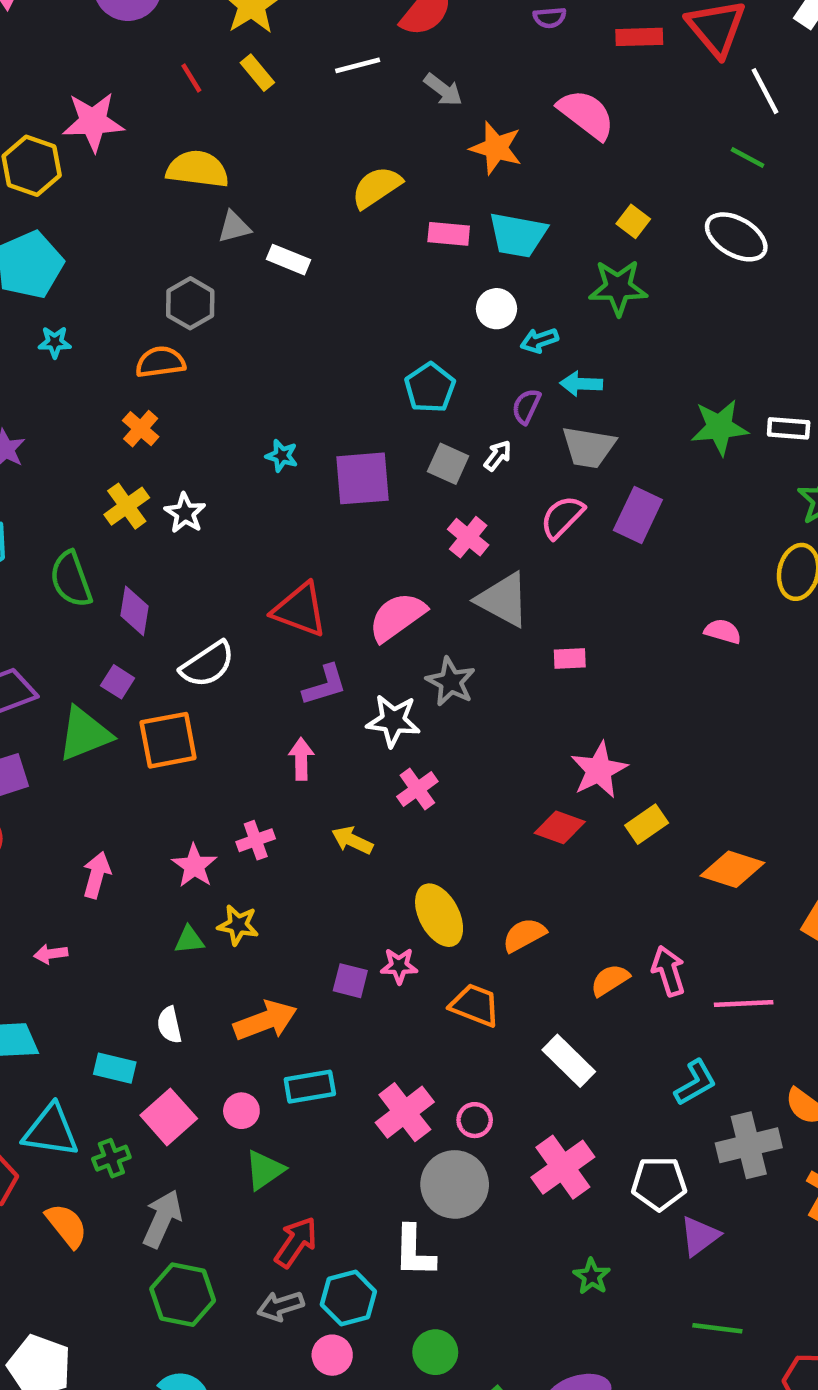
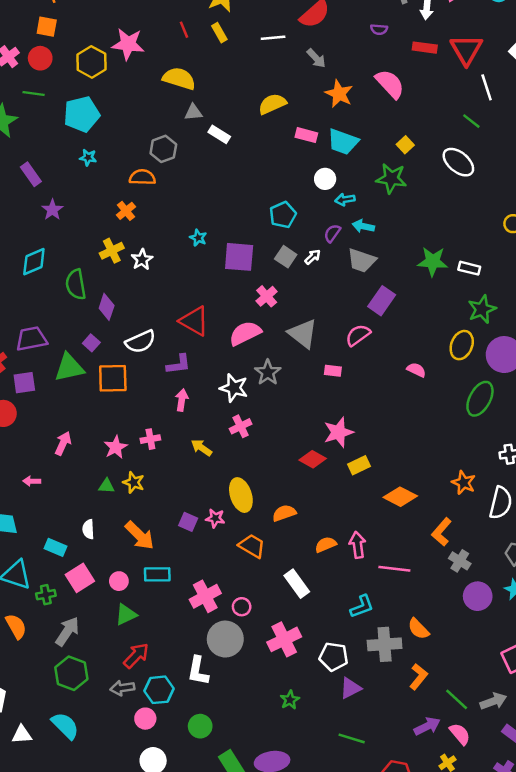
pink semicircle: (562, 517) -> (358, 335), moved
pink cross: (468, 537) -> (267, 296), moved
purple L-shape: (325, 685) -> (179, 364), moved
orange arrow: (265, 1021) -> (140, 535), turned 56

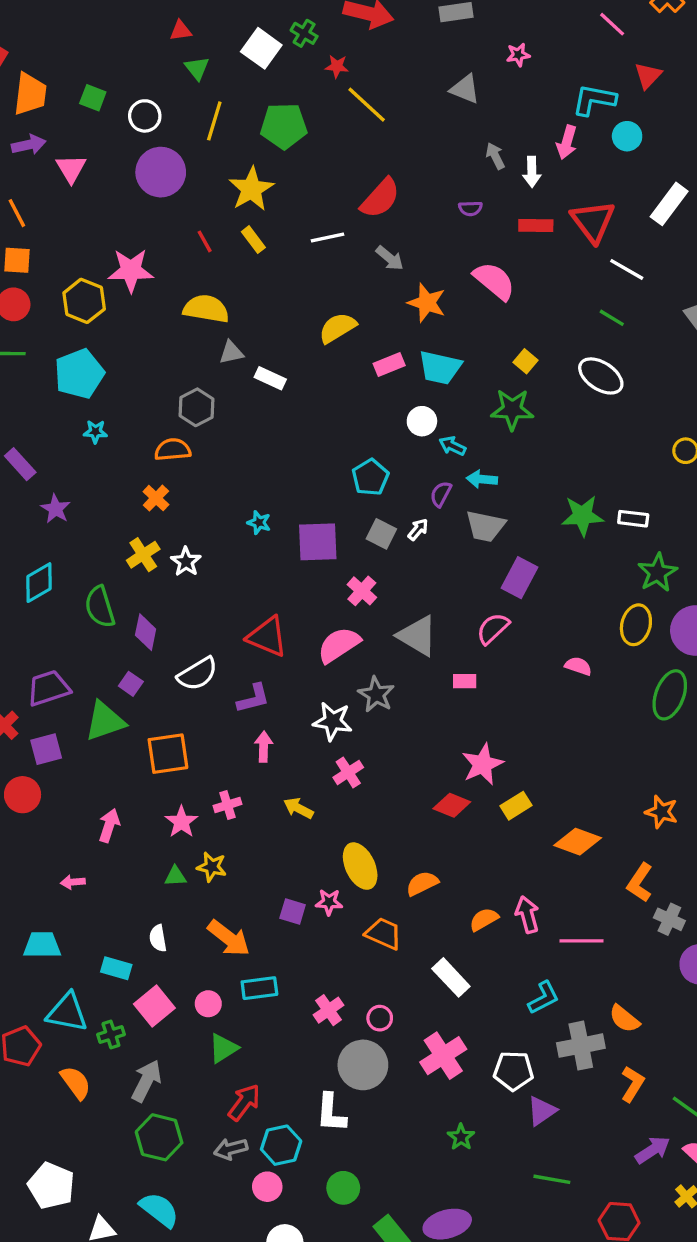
white line: (487, 87) -> (627, 269), turned -35
pink rectangle: (306, 135) -> (389, 365), turned -30
cyan arrow: (345, 199) -> (452, 446), turned 42
orange square: (113, 378) -> (168, 754), moved
pink cross: (205, 596) -> (329, 1010), size x0.7

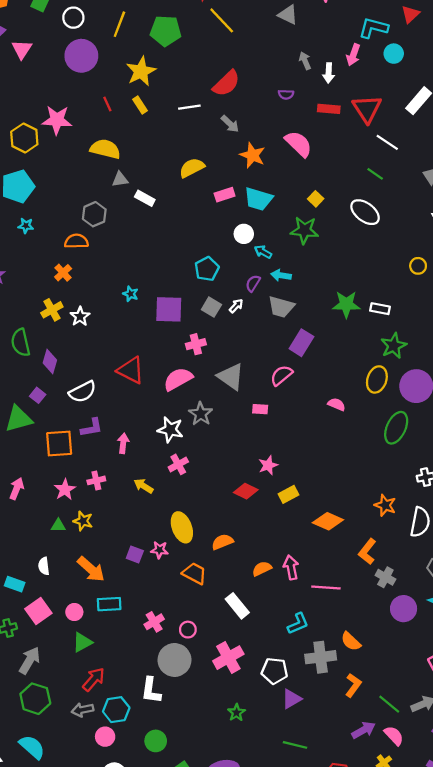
pink cross: (362, 591) -> (196, 344), turned 30
purple L-shape: (253, 698) -> (92, 428), moved
pink star: (483, 764) -> (268, 465), size x0.7

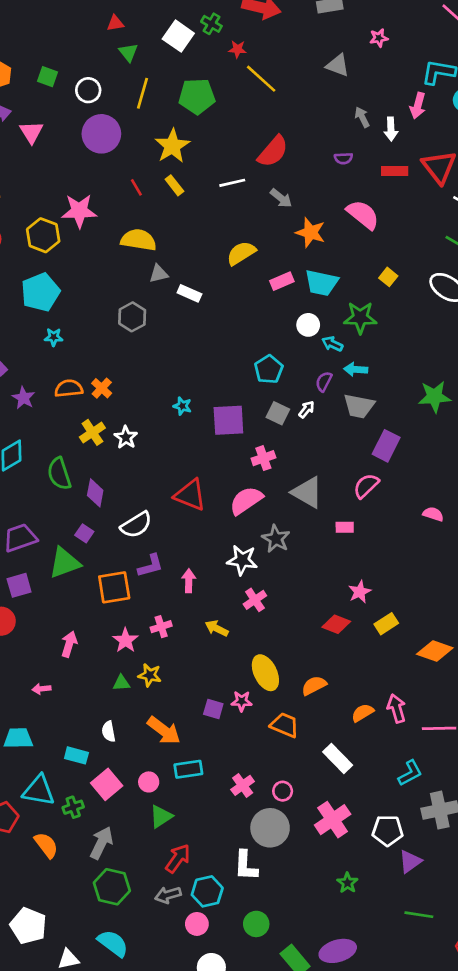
green star: (304, 230) -> (360, 318), moved
orange semicircle: (76, 241) -> (69, 388), moved

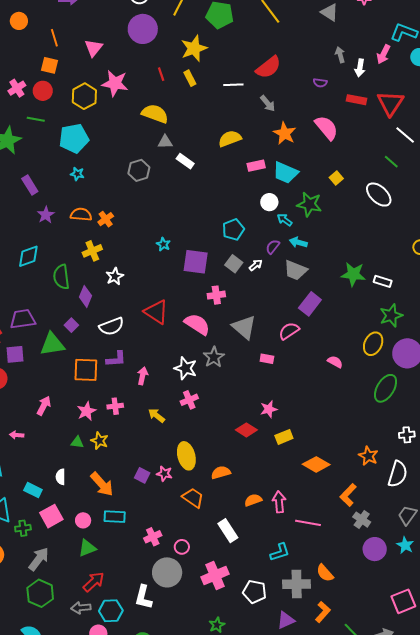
pink triangle: (31, 132) -> (94, 48), moved
white star: (126, 437) -> (115, 276), moved
pink semicircle: (246, 500) -> (197, 324), turned 56
purple triangle: (410, 861) -> (286, 620), moved

